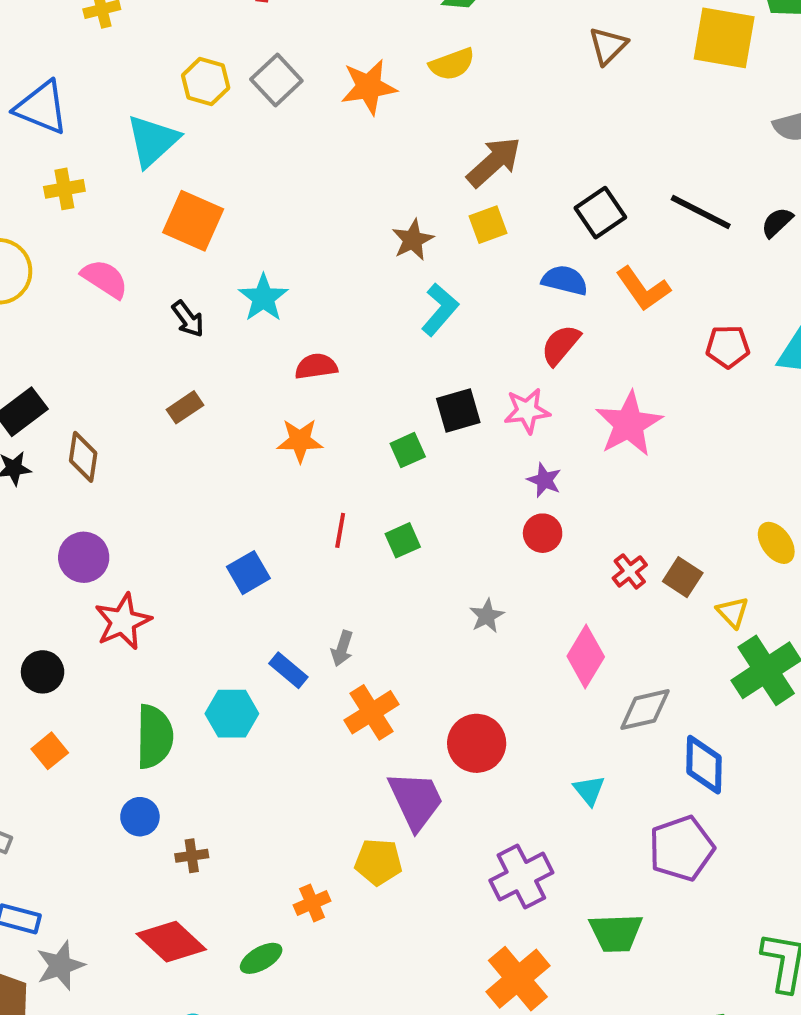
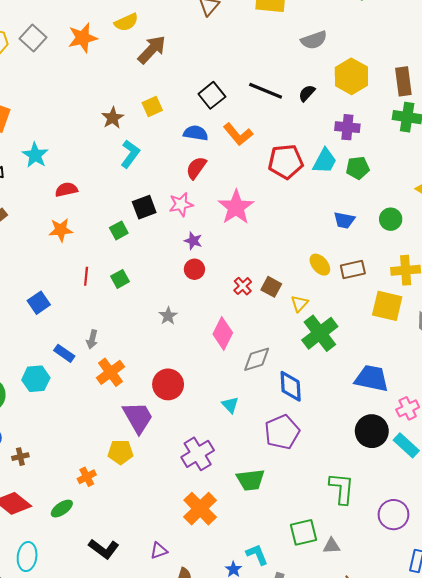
brown arrow: (494, 162) -> (152, 50), moved
red pentagon: (728, 347) -> (286, 162), size x1.5
yellow triangle: (733, 612) -> (299, 304), turned 30

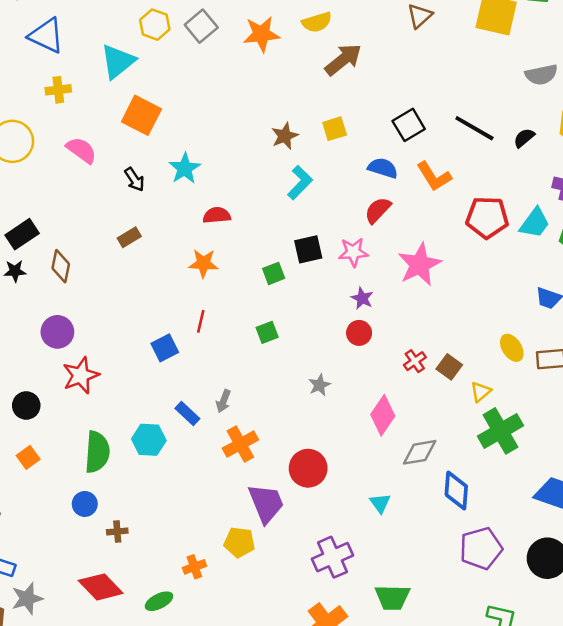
red line: (86, 276) -> (201, 321), moved
purple pentagon: (282, 432) -> (481, 548), moved

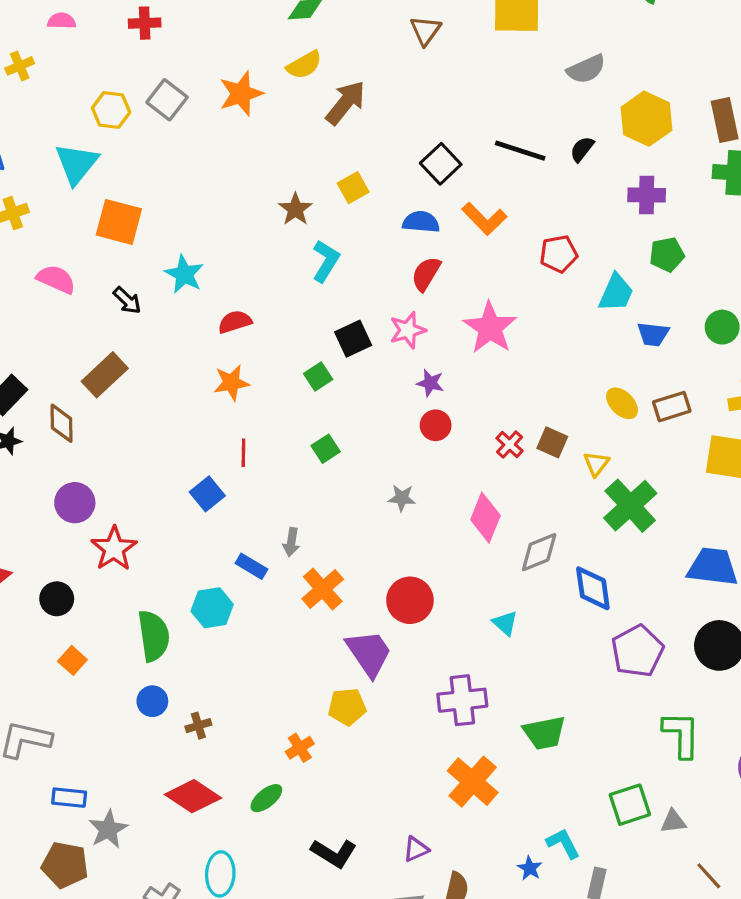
red pentagon: (487, 217) -> (559, 254), size x0.7
cyan trapezoid: (535, 223) -> (616, 293), moved
brown rectangle: (129, 237) -> (105, 375), moved, size x1.6
gray star: (319, 385) -> (402, 498), turned -30
purple cross: (333, 557) -> (462, 700), turned 30

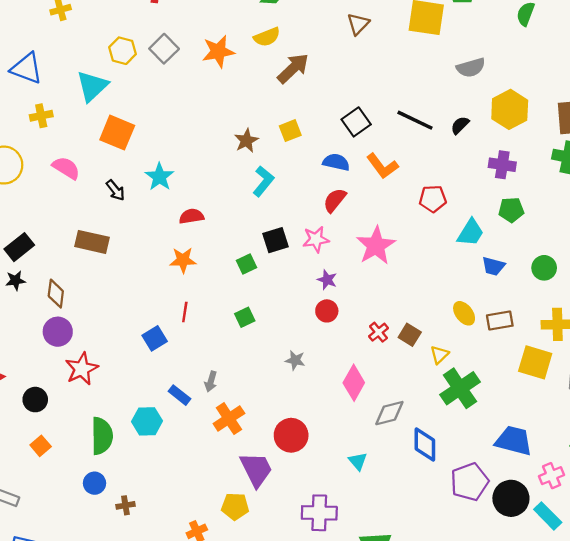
brown rectangle: (105, 375) -> (92, 242), turned 48
brown diamond: (62, 423) -> (56, 294), moved
purple pentagon: (637, 651) -> (470, 482), moved

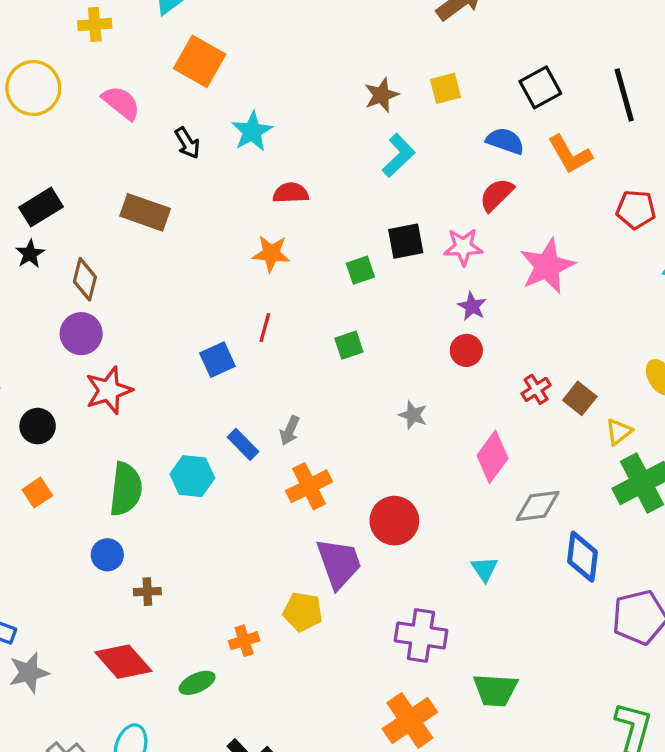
black line: (415, 120) -> (624, 95), turned 42
black star: (15, 281) -> (30, 254), turned -30

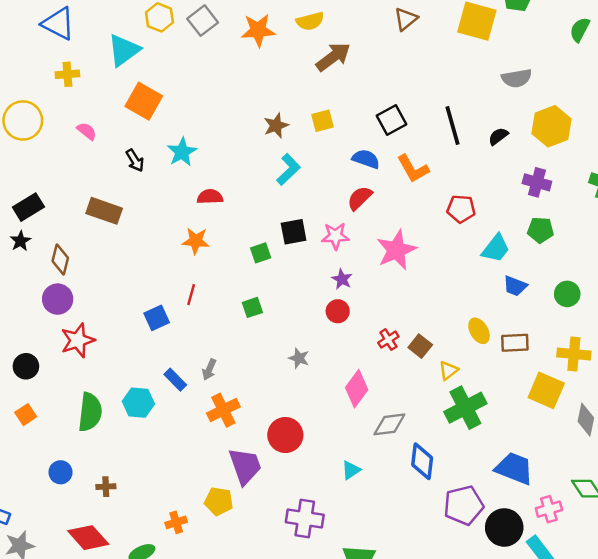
pink semicircle: (121, 103) -> (87, 131), size x0.7
blue circle: (107, 555) -> (61, 472), moved
cyan triangle: (484, 569) -> (351, 470), turned 30

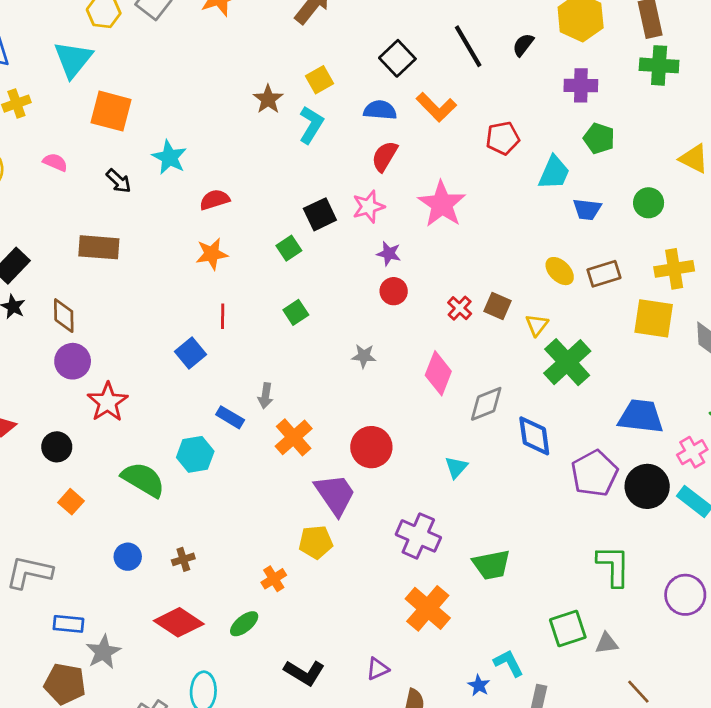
cyan L-shape: (288, 169) -> (311, 125), moved
green pentagon: (540, 230) -> (599, 138), turned 30
green semicircle: (90, 412) -> (143, 480), turned -51
purple cross: (305, 519) -> (418, 536), turned 30

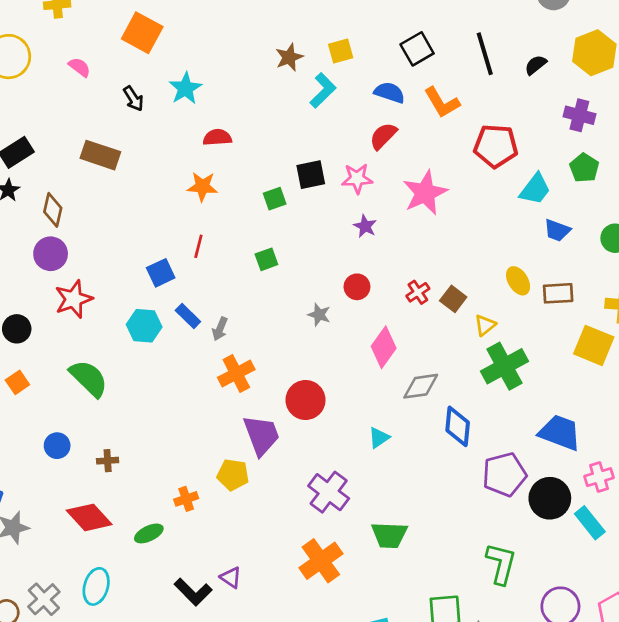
red pentagon: (503, 138) -> (496, 146), size x1.4
red circle: (394, 291) -> (357, 287), moved
blue rectangle: (230, 417) -> (188, 316), moved
cyan hexagon: (195, 454) -> (144, 326), moved
purple triangle: (377, 669) -> (231, 577), moved, turned 45

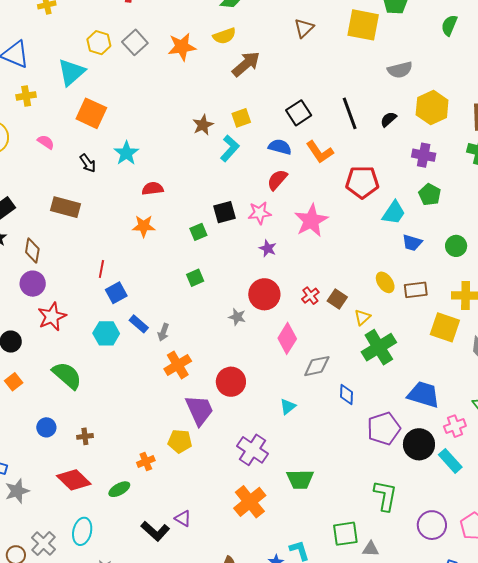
red line: (198, 246) -> (101, 269), moved
red circle: (357, 287) -> (264, 294), size x1.6
blue diamond: (458, 426) -> (346, 395), size x0.7

